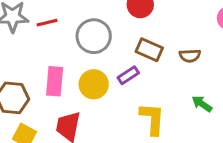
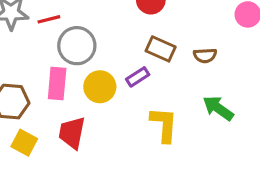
gray circle: (94, 36) -> (77, 46), moved
green arrow: (202, 104) -> (218, 108), size x1.4

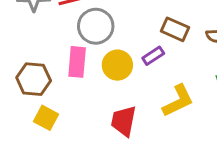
yellow L-shape: (164, 125) -> (178, 101), turned 60
red trapezoid: (72, 133) -> (124, 121), moved

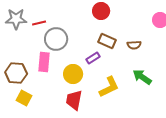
yellow circle: (117, 65) -> (73, 74), moved

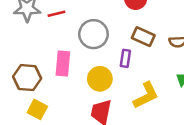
gray circle: (56, 39) -> (93, 34), moved
purple rectangle: (93, 58) -> (125, 58), turned -48

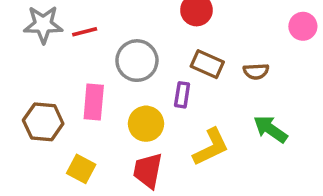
yellow square: (37, 109) -> (81, 169), moved

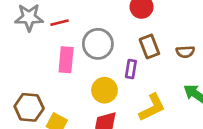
brown rectangle: (207, 64) -> (149, 47), turned 45
pink rectangle: (94, 102) -> (66, 60), moved
brown hexagon: (43, 122) -> (29, 107), moved

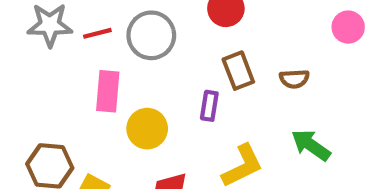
gray circle: (98, 44) -> (151, 35), moved
yellow circle: (104, 90) -> (147, 129), moved

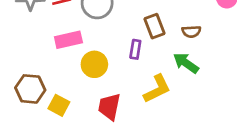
pink rectangle: (108, 91) -> (68, 40), turned 72
green arrow: (311, 145) -> (186, 63), moved

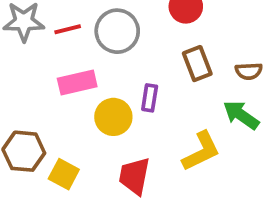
purple rectangle: (135, 49) -> (150, 98), moved

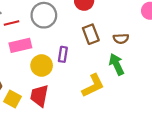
red line: (68, 29) -> (11, 23), moved
green arrow: (241, 115) -> (116, 64), turned 30
red trapezoid: (134, 176) -> (39, 96), moved

